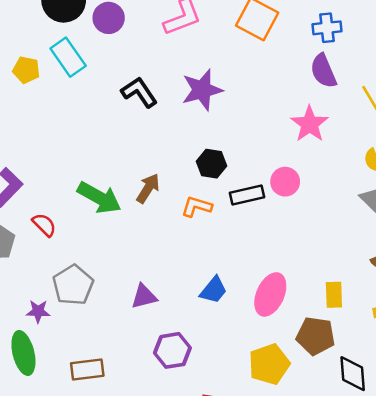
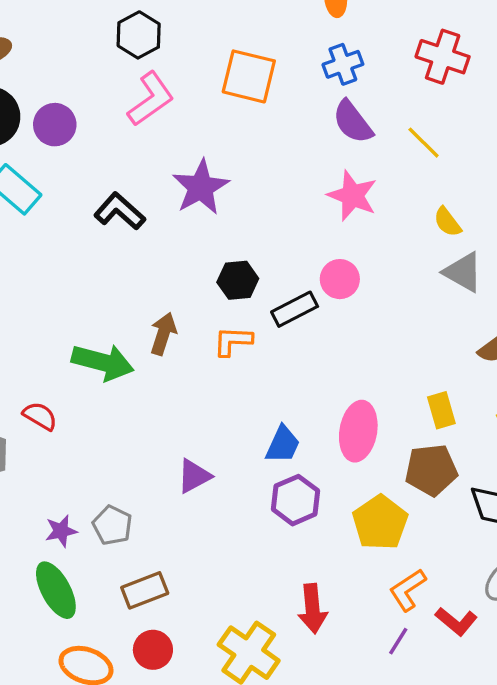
gray pentagon: (73, 285) -> (112, 525), moved, size x0.7
purple hexagon: (172, 350) -> (296, 500), moved

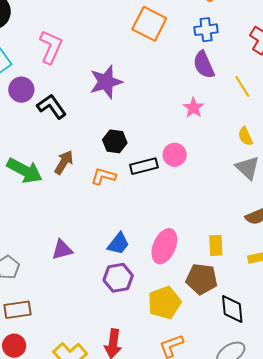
pink L-shape: (151, 99) -> (51, 47), moved, turned -44
purple circle: (55, 125) -> (21, 90), moved
pink star: (352, 196) -> (193, 108), size x0.7
black L-shape: (120, 211) -> (52, 106), moved

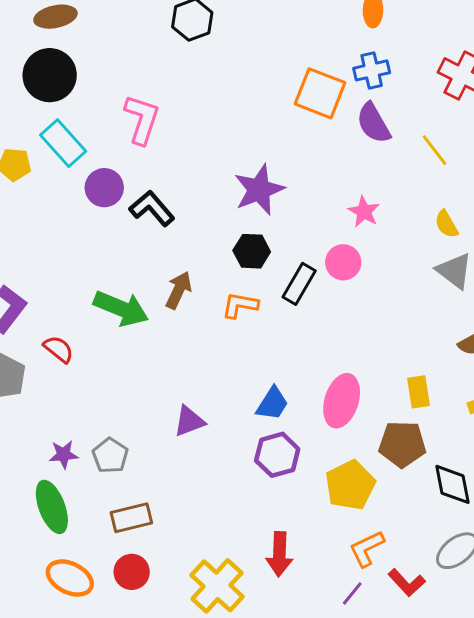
orange square: (149, 24) -> (320, 93), moved
purple star: (106, 82) -> (259, 190), moved
pink star: (193, 108) -> (364, 212), moved
black rectangle: (144, 166) -> (299, 284), turned -40

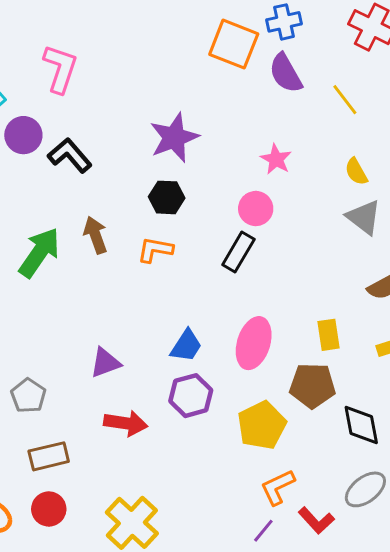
black rectangle: (299, 284) -> (238, 252), moved
brown arrow: (179, 290) -> (95, 235), turned -45
green arrow: (121, 308) -> (39, 253), turned -78
red arrow: (279, 554) -> (126, 423), moved, turned -84

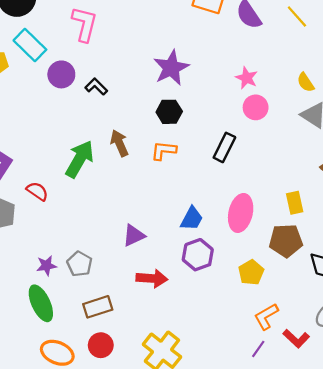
yellow line: (345, 100) -> (297, 17), moved
black L-shape: (70, 155) -> (96, 87), size x0.7
pink circle: (256, 209) -> (256, 107), moved
yellow pentagon: (262, 425) -> (251, 272), size x0.7

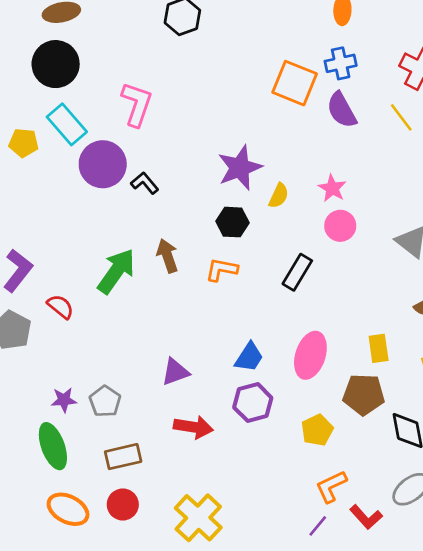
purple circle: (61, 74) -> (103, 164), size x1.4
yellow semicircle: (306, 82) -> (279, 196), moved, turned -126

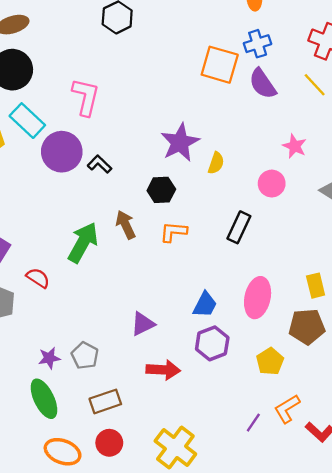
pink star: (332, 188) -> (295, 146), moved
black hexagon: (233, 222) -> (161, 190), moved
purple line: (318, 526) -> (253, 423), moved

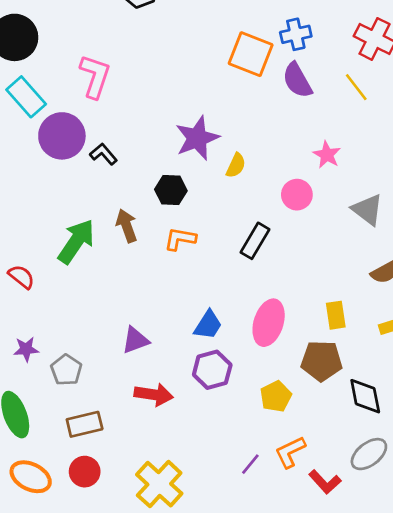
purple star: (49, 358) -> (26, 349), moved

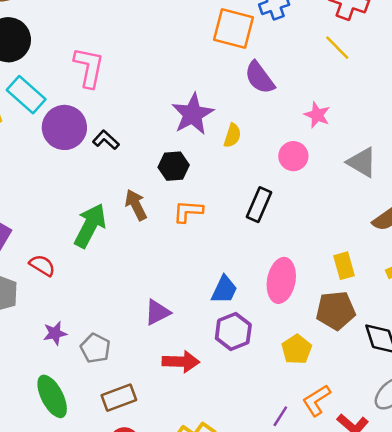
purple semicircle: (297, 80) -> (260, 78), moved

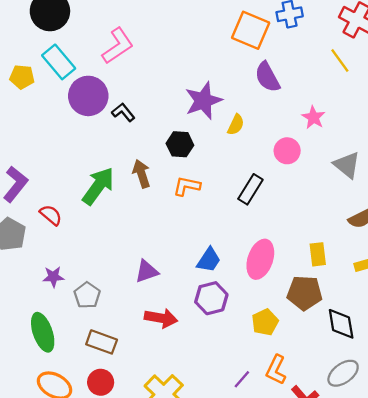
pink L-shape: (89, 67) -> (118, 46), turned 36
brown rectangle: (119, 398) -> (102, 342), turned 32
orange L-shape: (316, 400) -> (276, 370), turned -40

